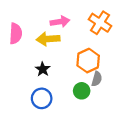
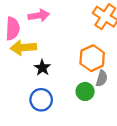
pink arrow: (60, 22) -> (39, 15), moved
yellow arrow: (48, 39) -> (23, 48), moved

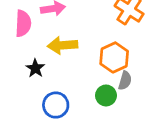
yellow arrow: (23, 48) -> (63, 45), moved
black star: (42, 68) -> (35, 68), moved

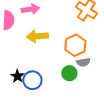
black star: (35, 68) -> (17, 76), moved
gray semicircle: (125, 81) -> (83, 62), turned 64

